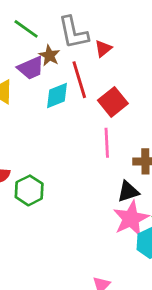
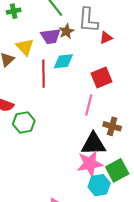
red line: (79, 80) -> (44, 74), moved
black triangle: (128, 192) -> (94, 144), size x1.5

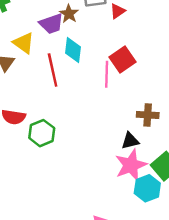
cyan diamond: (63, 61) -> (73, 50), turned -65
pink line: (89, 105) -> (107, 74), moved
black triangle: (94, 144) -> (130, 141), size x0.6

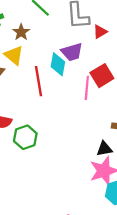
brown star: (69, 14) -> (21, 32), moved
purple trapezoid: (51, 24) -> (72, 52), moved

